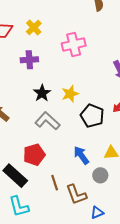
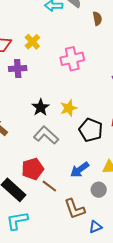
purple cross: (29, 60) -> (18, 68), moved
blue arrow: (81, 155) -> (80, 170), turned -90
brown line: (55, 183) -> (49, 186), moved, turned -35
cyan L-shape: (19, 206) -> (17, 221), turned 95

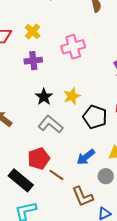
purple cross: (18, 68) -> (33, 61), moved

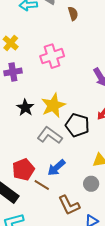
yellow star: (72, 96) -> (53, 105), size x1.4
gray L-shape: (50, 124) -> (50, 135), moved
blue arrow: (86, 157) -> (56, 168), moved

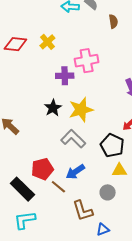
purple cross: (13, 72) -> (65, 76), moved
black pentagon: (77, 125) -> (112, 145), moved

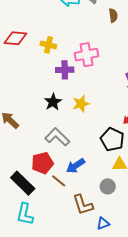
yellow cross: (47, 42) -> (48, 45), moved, turned -35
yellow star: (81, 110) -> (81, 104), size x0.7
gray L-shape: (73, 139) -> (57, 137), moved
cyan L-shape: (25, 220) -> (25, 214), turned -70

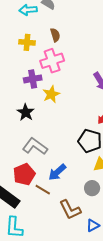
brown semicircle: (113, 15) -> (55, 35), moved
yellow cross: (48, 45) -> (27, 42), moved
yellow star: (81, 104) -> (51, 94), moved

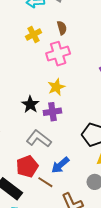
yellow cross: (27, 42) -> (33, 35), turned -35
purple cross: (33, 79) -> (52, 112), moved

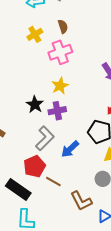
gray L-shape: (39, 139) -> (45, 138), turned 100
blue arrow: (60, 165) -> (70, 149), moved

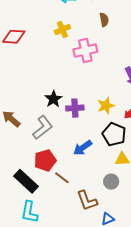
brown semicircle: (63, 26) -> (104, 20), moved
yellow star: (60, 86) -> (106, 106), moved
gray L-shape: (45, 138) -> (43, 127), moved

